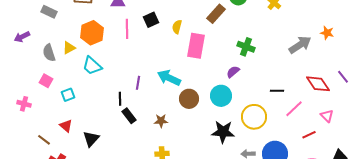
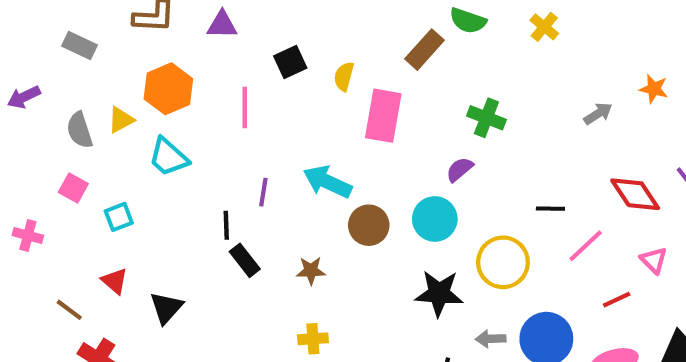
pink line: (127, 29) -> (245, 107), moved
gray arrow: (300, 45) -> (598, 114), size x0.6

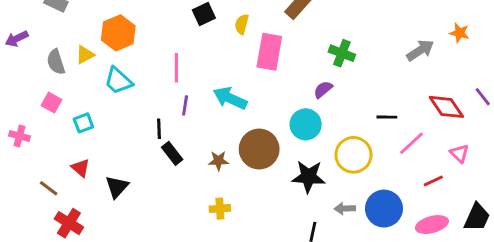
pink line: (245, 107) -> (176, 68), moved
gray arrow: (598, 114) -> (420, 50), size x1.4
brown circle: (369, 225) -> (259, 149), moved, size x1.4

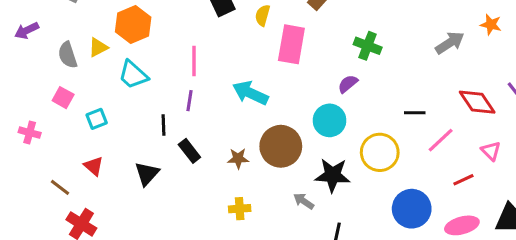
purple line: (185, 105) -> (189, 101), moved
black line: (159, 129) -> (164, 125), moved
black triangle: (117, 187) -> (147, 174), moved
gray arrow: (345, 209) -> (304, 201), moved, turned 36

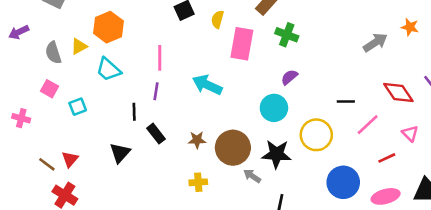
green cross: (368, 46) -> (287, 35), moved
brown circle: (281, 146) -> (233, 148), moved
red triangle: (94, 166) -> (70, 159), moved, turned 30

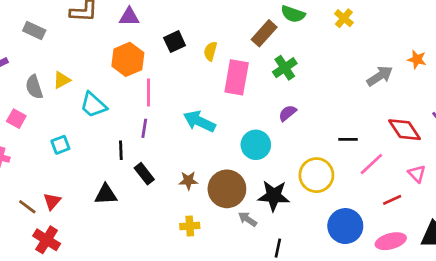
orange hexagon: (108, 27) -> (128, 59), moved
green cross: (287, 35) -> (285, 68), turned 35
pink square: (49, 89) -> (16, 119), moved
cyan circle: (274, 108) -> (256, 145), moved
black triangle: (120, 153) -> (106, 194), turned 45

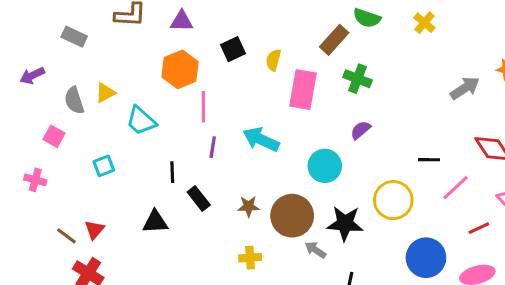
green cross: (285, 68) -> (357, 79), turned -35
purple line: (144, 128) -> (213, 147), moved

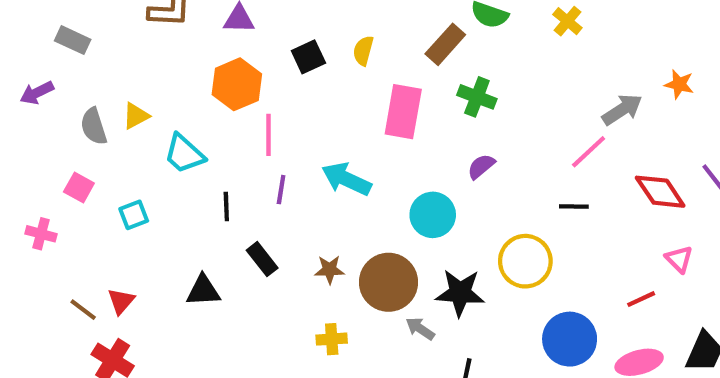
gray rectangle: (74, 37) -> (73, 40), moved
yellow semicircle: (273, 60) -> (363, 51), moved
pink square: (54, 136) -> (79, 187), moved
black line: (172, 172) -> (226, 206), moved
pink line: (456, 188) -> (589, 152), moved

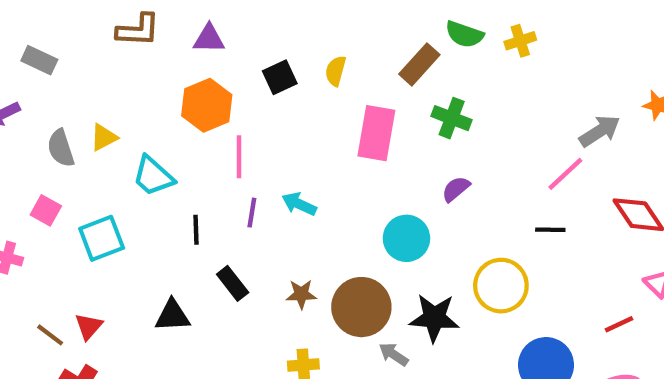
yellow cross: (567, 21) -> (520, 41), moved, turned 32
cyan arrow: (346, 179) -> (299, 204), moved, size x0.7
cyan square: (134, 215) -> (102, 238), size x1.5

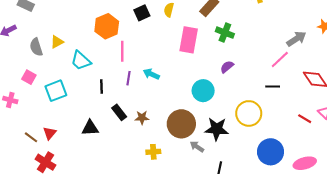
brown star: (301, 294) -> (142, 118), moved
red line: (619, 324) -> (305, 119), moved, turned 56

